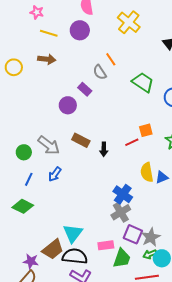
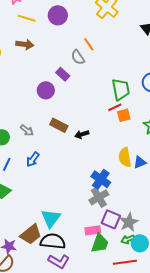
green trapezoid: (143, 82) -> (121, 89), moved, turned 45
red line: (132, 142) -> (115, 107), moved
gray arrow: (49, 145) -> (27, 130), size x0.6
black arrow: (104, 149) -> (82, 134), turned 72
pink rectangle: (106, 245) -> (93, 230), moved

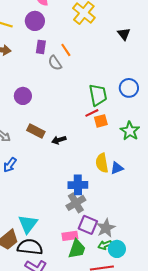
purple rectangle: (63, 74) -> (41, 47), moved, turned 56
blue cross: (101, 179) -> (78, 185), turned -36

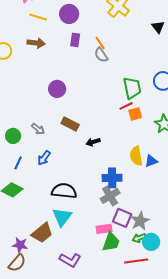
gray semicircle: (55, 63) -> (101, 55), moved
black arrow: (59, 140) -> (93, 142), moved
black semicircle: (30, 247) -> (64, 191), moved

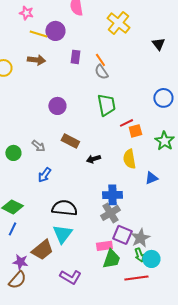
purple circle: (69, 14) -> (55, 31), moved
green trapezoid: (132, 88) -> (106, 105), moved
yellow semicircle: (136, 156) -> (129, 159), moved
blue line: (18, 163) -> (12, 229), moved
green arrow: (139, 238) -> (139, 255), turned -88

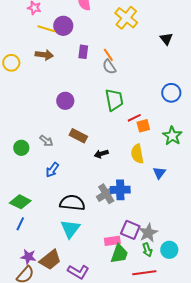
blue triangle: (151, 178) -> (159, 173), turned -32
gray cross: (110, 213) -> (106, 194), moved
brown trapezoid: (42, 250) -> (50, 260), moved
cyan circle: (151, 259) -> (169, 250), moved

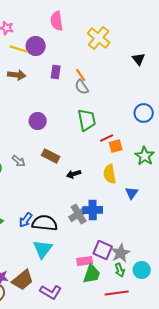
blue arrow: (52, 170) -> (26, 220), moved

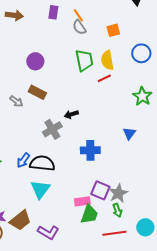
orange square: (116, 146) -> (113, 30), moved
brown rectangle: (51, 156) -> (37, 92), moved
yellow semicircle: (110, 174) -> (107, 60), moved
gray cross: (79, 214) -> (52, 129), moved
cyan circle: (142, 270) -> (145, 227), moved

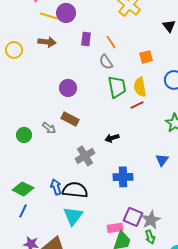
gray semicircle: (79, 27) -> (106, 62), moved
black arrow: (71, 114) -> (112, 138), moved
blue arrow: (23, 160) -> (56, 187), turned 126

